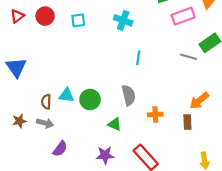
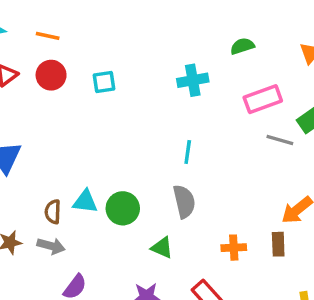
pink rectangle: (183, 16) -> (263, 99), moved
cyan cross: (123, 20) -> (193, 80), moved, turned -30
cyan line: (138, 58) -> (188, 152), moved
orange cross: (155, 115) -> (234, 248), moved

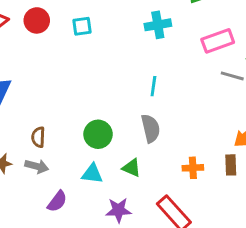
cyan triangle: (85, 202) -> (92, 174), moved

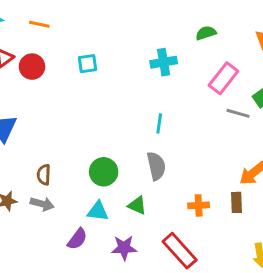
red circle: (37, 20) -> (32, 67), moved
pink rectangle: (218, 41) -> (223, 78), turned -32
purple semicircle: (57, 201) -> (77, 239), moved

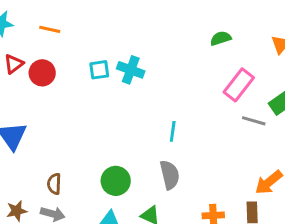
cyan cross: (164, 62) -> (131, 70), moved, turned 30

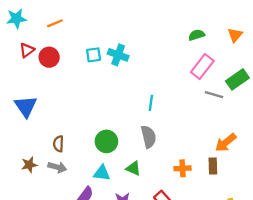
orange line: (50, 29) -> (55, 23), turned -35
green semicircle: (221, 38) -> (196, 35), moved

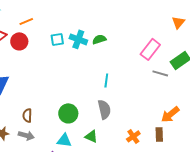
orange line: (55, 23) -> (26, 21), moved
green semicircle: (196, 35) -> (99, 39), moved
orange cross: (182, 168) -> (133, 136), turned -32

